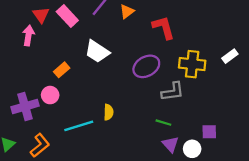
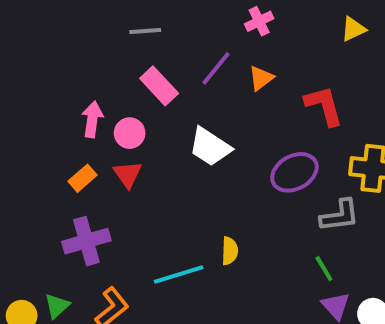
red triangle: (41, 15) -> (128, 174), moved
orange rectangle: (62, 70) -> (82, 178), moved
pink circle: (50, 95) -> (130, 133), moved
green line: (163, 123) -> (324, 269), turned 42

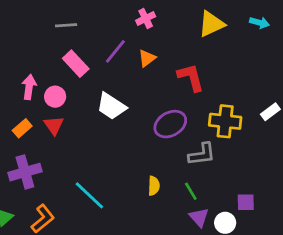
yellow triangle: (353, 29) -> (211, 24), size x1.5
yellow semicircle: (230, 251) -> (154, 186), moved
cyan line: (179, 274) -> (89, 195), turned 60

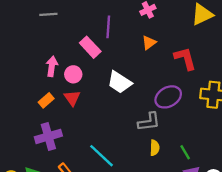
gray line: (66, 25) -> (48, 14), moved
purple line: (115, 51) -> (108, 27), moved, turned -35
gray L-shape: (202, 154) -> (149, 122), moved

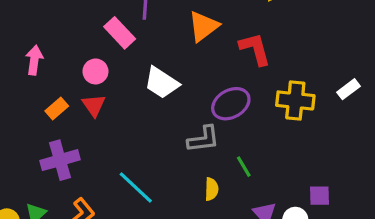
orange triangle: (149, 43) -> (203, 26), size x1.5
pink arrow: (52, 66) -> (34, 60), moved
yellow semicircle: (155, 148) -> (211, 189), moved
green line: (185, 152) -> (244, 167), moved

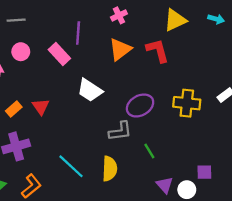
red L-shape: (255, 49) -> (158, 51), moved
pink circle: (95, 71) -> (21, 52), moved
yellow semicircle: (211, 189) -> (110, 169), moved, size x1.5

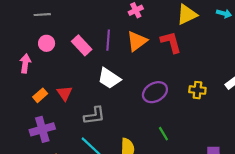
purple line: (78, 33) -> (108, 40), moved
yellow cross: (187, 103) -> (197, 90), size x0.7
gray L-shape: (120, 131) -> (94, 116), moved

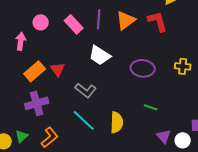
purple ellipse: (155, 92) -> (143, 68), turned 35
orange rectangle: (40, 95) -> (35, 71), size x1.5
gray L-shape: (94, 116) -> (86, 90), turned 45
green line: (163, 134) -> (151, 107), turned -40

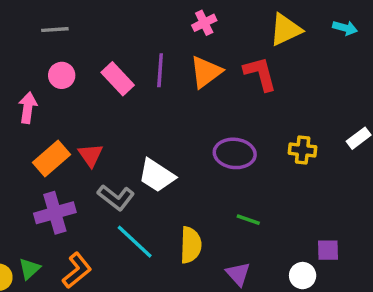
white trapezoid: (100, 55) -> (157, 175), moved
gray L-shape: (86, 90) -> (116, 198), moved
purple triangle: (164, 136) -> (238, 274), moved

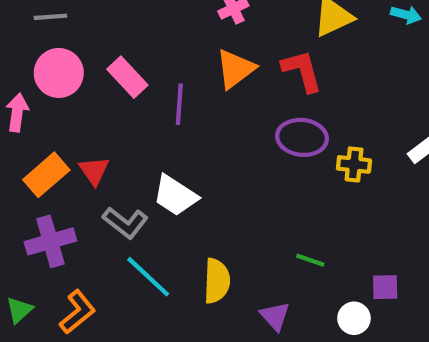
purple line: (160, 70) -> (179, 104), moved
pink circle: (62, 75) -> (59, 73), size x1.5
purple ellipse: (235, 153) -> (302, 137), moved
green line: (248, 220) -> (310, 260), moved

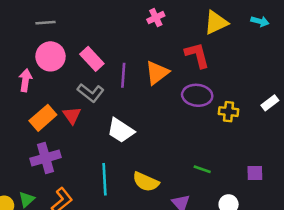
orange triangle: (235, 69) -> (157, 73), moved
gray L-shape: (125, 223) -> (91, 93), moved
cyan line: (148, 277) -> (104, 179), turned 44
yellow semicircle: (217, 281) -> (146, 182), turned 112
purple square: (385, 287) -> (255, 173), moved

